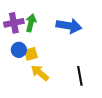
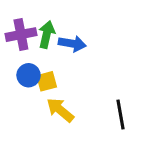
blue arrow: (69, 26) -> (72, 44), moved, size x0.7

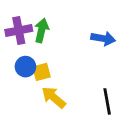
blue arrow: (72, 44) -> (103, 38), moved

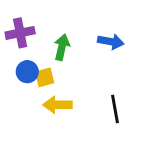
green arrow: (42, 30) -> (62, 47), moved
yellow arrow: (54, 97) -> (57, 105), turned -40

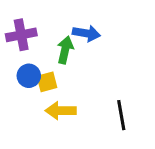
blue arrow: (111, 42) -> (86, 33), moved

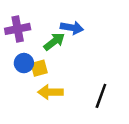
green arrow: (65, 50) -> (54, 42), turned 40
black line: (121, 115) -> (101, 96), turned 30

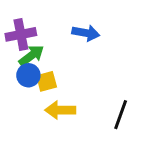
green arrow: (54, 42) -> (31, 56), moved

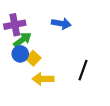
yellow square: (47, 81) -> (33, 58), turned -32
black line: (121, 115) -> (83, 70), moved

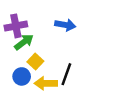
blue circle: (20, 54) -> (22, 76), moved
black line: (83, 70) -> (66, 74), moved

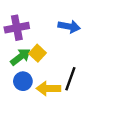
green arrow: (24, 42) -> (20, 57), moved
yellow square: (35, 62) -> (37, 53), moved

